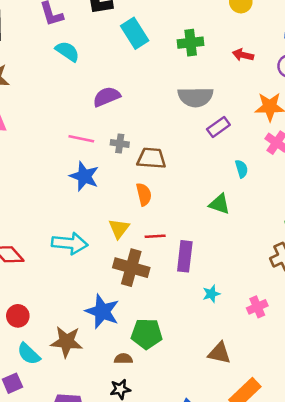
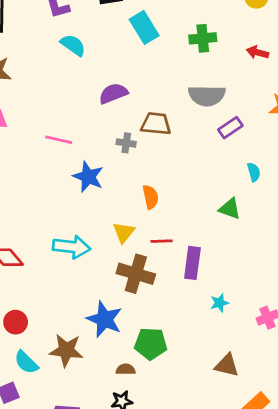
pink line: (81, 139) -> (59, 140), moved
brown trapezoid: (151, 158) -> (156, 124), moved

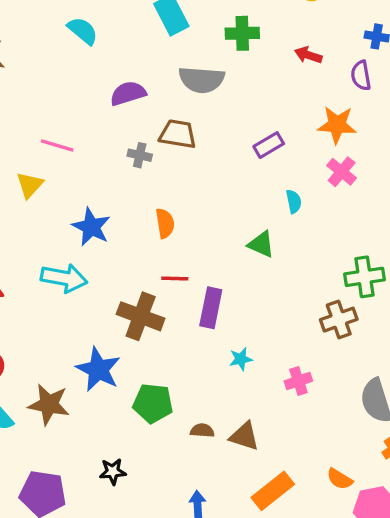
gray semicircle: (207, 96) -> (202, 80), moved
blue star: (88, 177) -> (91, 227), moved
yellow triangle: (124, 232) -> (30, 185), moved
brown semicircle: (126, 369) -> (202, 431), moved

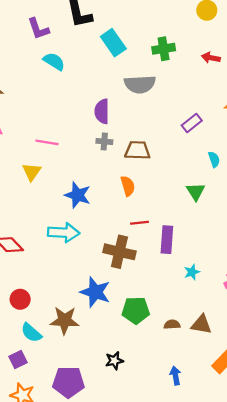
purple semicircle: (128, 93) -> (102, 111), moved, turned -65
brown trapezoid: (178, 134) -> (137, 150), moved
green triangle: (261, 244) -> (196, 192), turned 42

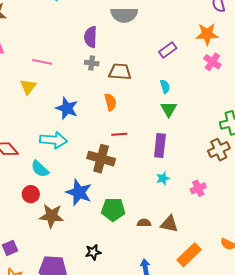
cyan semicircle: (214, 159) -> (165, 86), moved
purple rectangle: (167, 240) -> (160, 146), moved
red circle: (20, 299) -> (31, 194), moved
cyan semicircle: (31, 333) -> (40, 169), moved

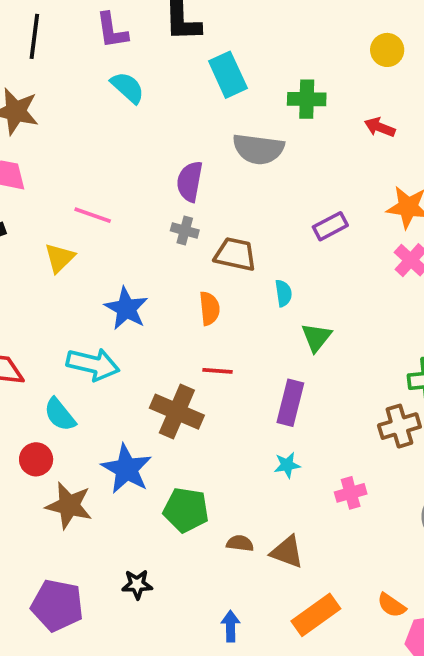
cyan semicircle: (165, 86) -> (283, 293), moved

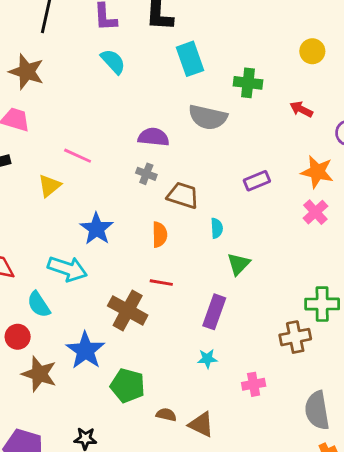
purple semicircle: (190, 181) -> (153, 137), turned 80

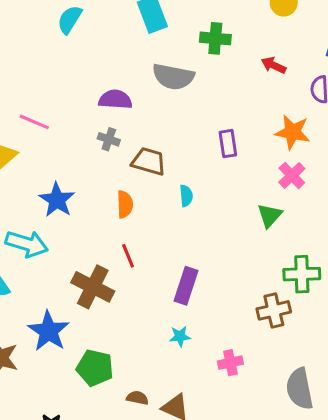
cyan semicircle: (113, 61) -> (70, 19), turned -104
purple rectangle: (257, 181) -> (228, 144), turned -75
green triangle: (239, 264) -> (270, 215), moved
red line: (161, 283) -> (128, 256), turned 60

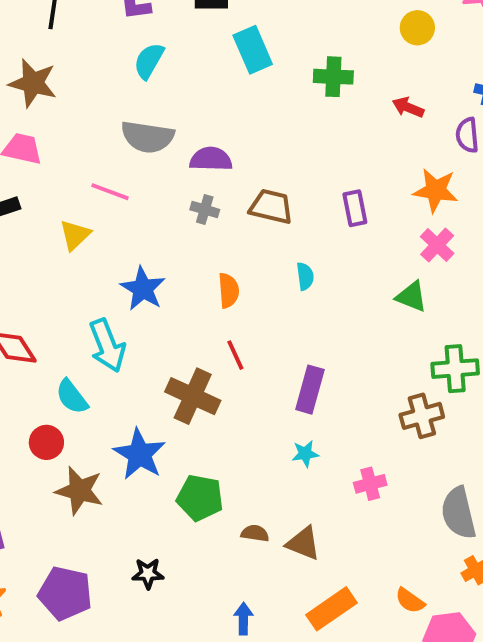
gray semicircle: (173, 77) -> (147, 137), moved
brown trapezoid: (149, 161) -> (271, 207), moved
green triangle: (270, 215) -> (411, 297), turned -48
cyan arrow: (27, 244) -> (107, 346), turned 54

